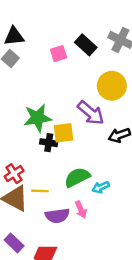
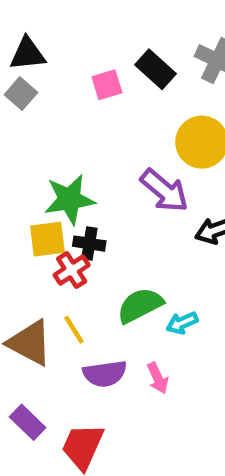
yellow square: (64, 133) -> (47, 239), moved
red cross: (14, 174) -> (72, 270), moved
yellow line: (40, 191) -> (74, 330), turned 56
pink arrow: (81, 209) -> (158, 378), moved

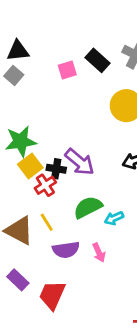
purple arrow: (164, 191) -> (80, 162), moved
green star: (69, 199) -> (21, 141), moved
yellow square: (47, 239) -> (30, 166), turned -30

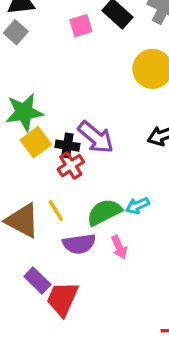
red cross: (45, 185) -> (71, 166), moved
green semicircle: (88, 207) -> (104, 212), moved
purple rectangle: (18, 280) -> (37, 280), moved

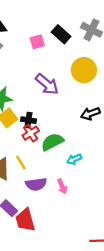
purple arrow: (96, 137) -> (47, 84), moved
green semicircle: (104, 212) -> (52, 142), moved
red trapezoid: (62, 299) -> (25, 220), turned -40

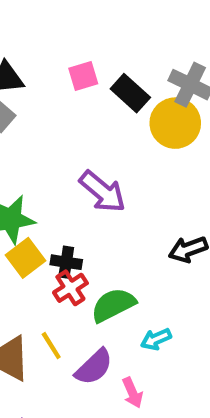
pink square: (37, 42) -> (83, 76), moved
yellow circle: (84, 70) -> (175, 123), moved
purple semicircle: (36, 184) -> (94, 367), moved, turned -36

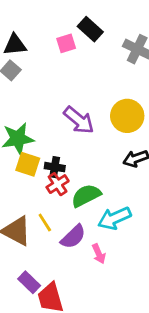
black rectangle: (130, 93) -> (90, 29), moved
yellow circle: (175, 123) -> (127, 116), moved
yellow square: (25, 258) -> (28, 164), turned -35
cyan arrow: (156, 339) -> (114, 218), size x1.6

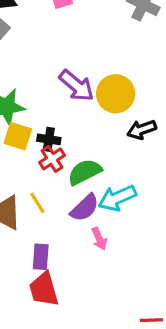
yellow circle: (127, 116) -> (116, 94), moved
purple semicircle: (73, 237) -> (85, 208), moved
purple rectangle: (29, 282) -> (41, 257), moved, turned 50

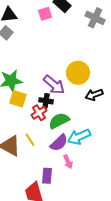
purple arrow: (76, 86) -> (54, 85), moved
black cross: (49, 139) -> (46, 101), moved
purple rectangle: (41, 257) -> (47, 176), moved

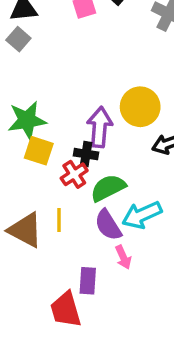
purple arrow: (54, 85) -> (100, 127), turned -125
yellow line: (30, 140) -> (59, 220), turned 32
purple semicircle: (59, 143) -> (108, 225), turned 102

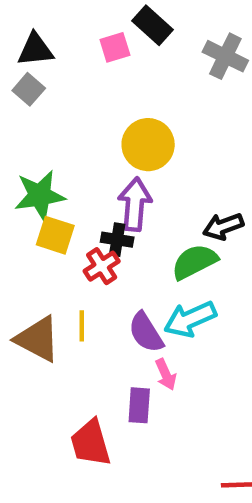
yellow circle: (140, 107) -> (148, 145), moved
green semicircle: (108, 188) -> (194, 262), moved
purple rectangle: (88, 281) -> (139, 405), moved

